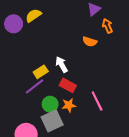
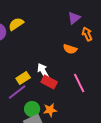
red rectangle: (68, 85) -> (49, 82), moved
pink line: (97, 101) -> (79, 83), moved

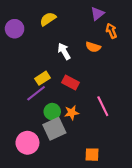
yellow semicircle: (16, 24) -> (48, 19), moved
white arrow: (43, 71) -> (64, 51), moved
pink line: (79, 83) -> (103, 106), moved

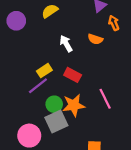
orange star: (72, 113) -> (74, 105), size x1.5

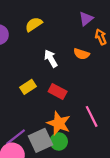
purple line: (38, 86) -> (16, 137), moved
green circle: (54, 104) -> (59, 141), moved
orange star: (74, 105) -> (59, 123), turned 30

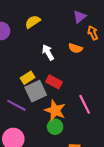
purple line: (16, 137) -> (16, 105), moved, turned 66
gray square: (41, 140) -> (36, 91), moved

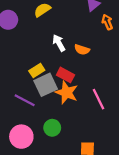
orange semicircle: (75, 48) -> (82, 50), moved
orange star: (55, 110) -> (67, 93), moved
green circle: (55, 127) -> (52, 128), moved

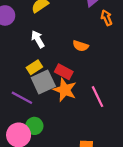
white arrow: (59, 43) -> (38, 39), moved
green circle: (52, 128) -> (34, 126), moved

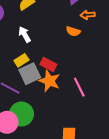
orange arrow: (106, 18) -> (88, 15), turned -72
orange semicircle: (81, 46) -> (73, 31), moved
green circle: (34, 126) -> (21, 114), size x1.5

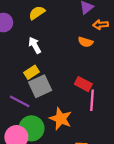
red rectangle: (48, 64) -> (83, 84), moved
orange star: (49, 81) -> (61, 119), moved
pink line: (79, 87) -> (92, 100), turned 30

